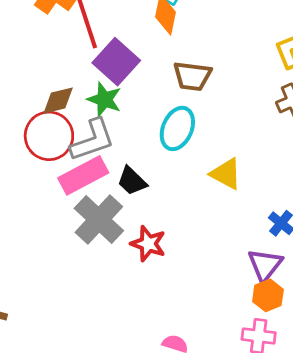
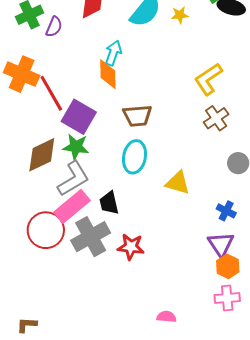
brown diamond: (58, 101) -> (42, 155), size x1.4
red circle: (49, 136) -> (46, 230), moved
black trapezoid: (132, 181) -> (109, 203), turned 45
gray cross: (99, 220) -> (91, 237), turned 30

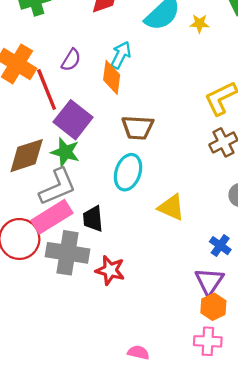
purple semicircle: (54, 27) -> (71, 60), moved
gray cross: (91, 237) -> (67, 253), turned 30

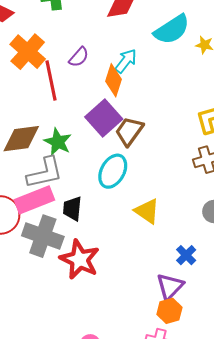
purple square: (73, 120) -> (104, 118), moved
brown trapezoid: (138, 128) -> (129, 131), turned 112
red star: (110, 270) -> (80, 259), size x1.4

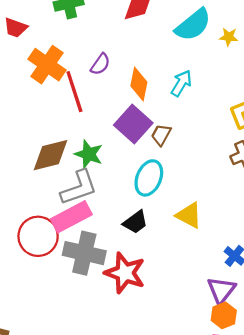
cyan arrow: (126, 61) -> (181, 83), moved
brown trapezoid: (129, 131) -> (161, 135), size x0.7
black trapezoid: (72, 209) -> (135, 222), moved, turned -125

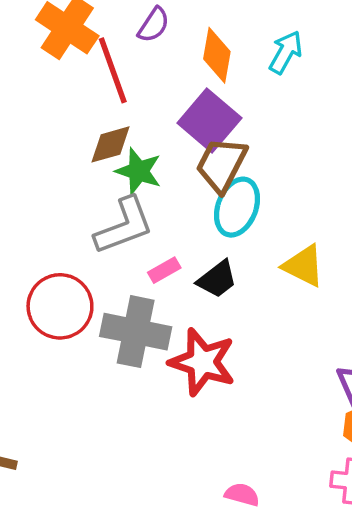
brown trapezoid: (161, 135) -> (221, 165), moved, size x1.6
brown diamond: (51, 155) -> (110, 144), moved, size x0.7
pink rectangle: (71, 217) -> (164, 270), moved, size x0.5

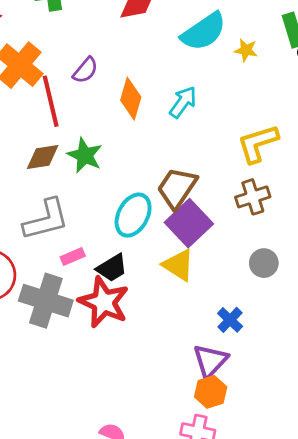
purple square: (209, 120) -> (189, 223), moved
brown trapezoid: (221, 165) -> (177, 188), moved
green star: (139, 171) -> (85, 155), moved
red star: (202, 362) -> (104, 302), moved

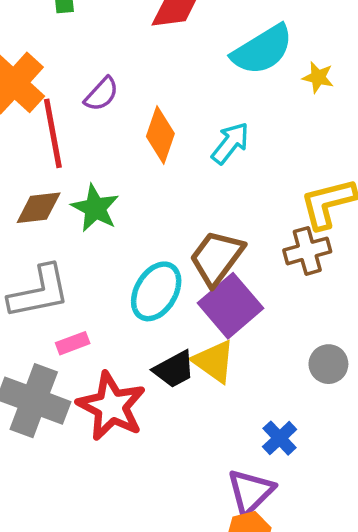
brown cross: (253, 197) -> (307, 251), moved
black trapezoid: (112, 268) -> (174, 369), moved

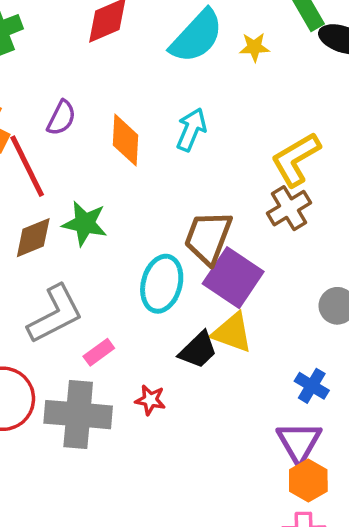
red star: (111, 406) -> (150, 400), size x0.5

